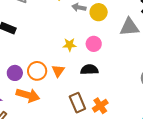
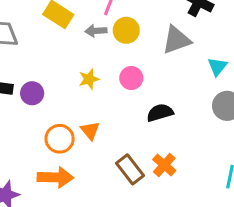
yellow star: (70, 45) -> (89, 79), moved
black semicircle: (89, 70) -> (160, 113), moved
purple circle: (15, 73) -> (32, 93), moved

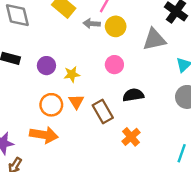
yellow star: (89, 79) -> (72, 74), moved
purple circle: (32, 93) -> (46, 66), moved
brown rectangle: (130, 169) -> (103, 112), moved

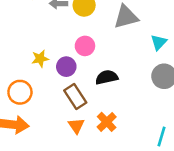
purple circle: (46, 66) -> (66, 67), moved
orange triangle: (76, 102) -> (76, 126), moved

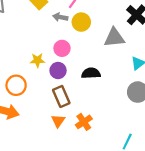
pink circle: (85, 46) -> (62, 48), moved
black semicircle: (107, 77) -> (91, 73), moved

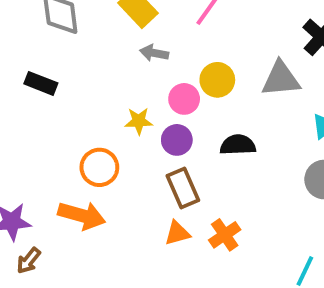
gray arrow: (60, 17) -> (154, 53), moved
yellow circle: (81, 22) -> (217, 80), moved
orange triangle: (58, 121) -> (177, 233), turned 40

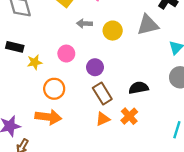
gray arrow: (154, 53) -> (84, 23), moved
pink circle: (184, 99) -> (66, 54), moved
yellow star: (139, 121) -> (35, 62), moved
black semicircle: (238, 145) -> (139, 88), moved

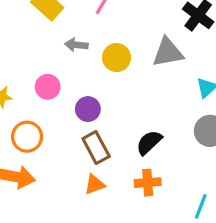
black semicircle: (139, 88) -> (149, 142), turned -36
orange cross: (129, 116) -> (148, 183), moved, turned 35

